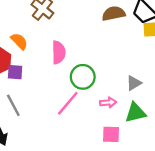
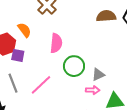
gray triangle: (134, 83) -> (98, 75), moved
pink line: (68, 103) -> (41, 85), moved

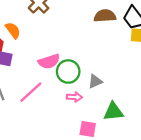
pink semicircle: (56, 43) -> (49, 61), moved, turned 66
pink arrow: (93, 90) -> (74, 97), moved

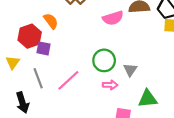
pink semicircle: (49, 61) -> (113, 18), moved
gray triangle: (95, 81) -> (130, 70), turned -32

